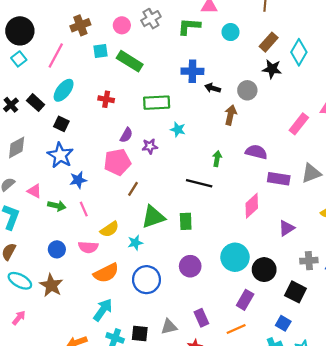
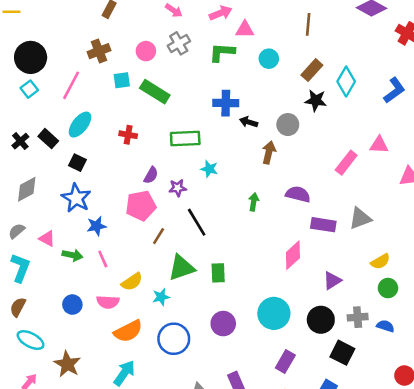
black line: (199, 183) -> (197, 222), moved, turned 45
black circle: (264, 270) -> (321, 320), moved
brown star: (51, 285) -> (67, 364), moved

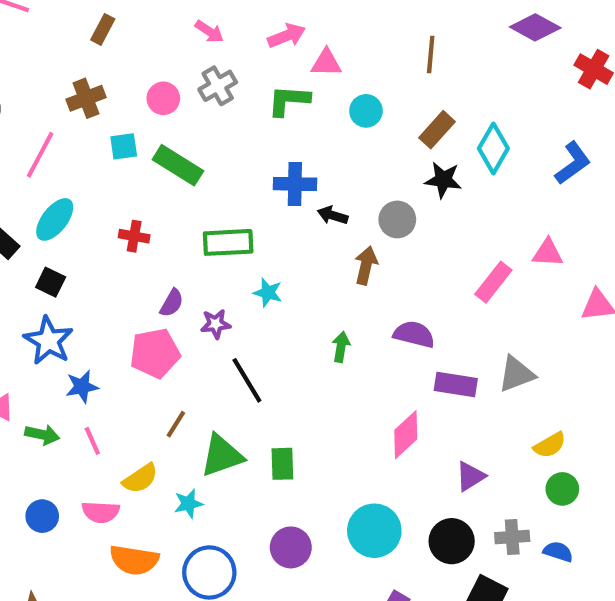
brown line: (159, 236) -> (176, 424), moved
orange semicircle: (128, 331) -> (134, 560), turned 36

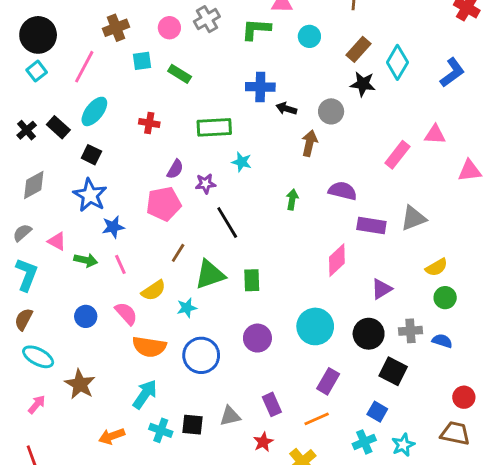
green rectangle: (178, 165) -> (180, 74), size x0.7
pink semicircle: (101, 512) -> (126, 313), turned -135

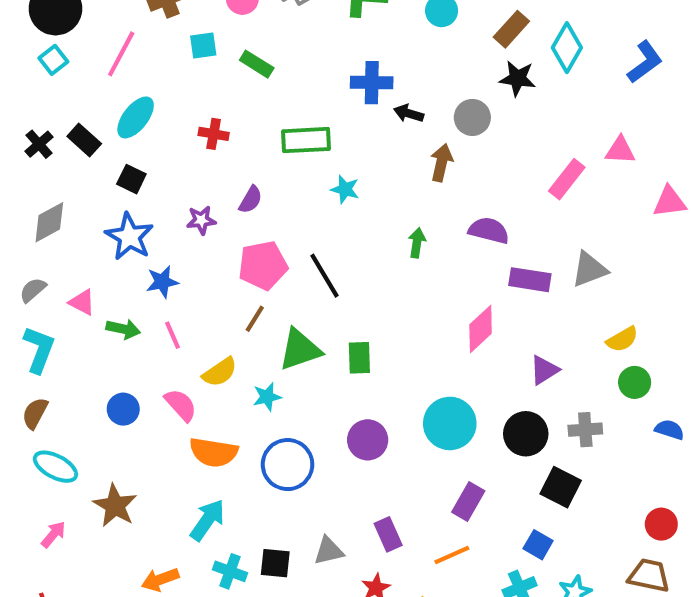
purple star: (206, 184) -> (201, 220), moved
pink pentagon: (164, 204) -> (263, 265), moved
blue semicircle: (442, 341) -> (670, 430), moved

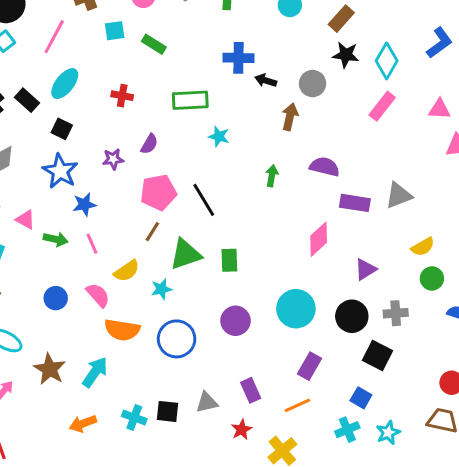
cyan diamond: (567, 48) -> (387, 61), moved
pink triangle: (620, 150) -> (439, 109), moved
pink rectangle: (567, 179) -> (382, 106), moved
cyan arrow: (207, 520) -> (95, 372), moved

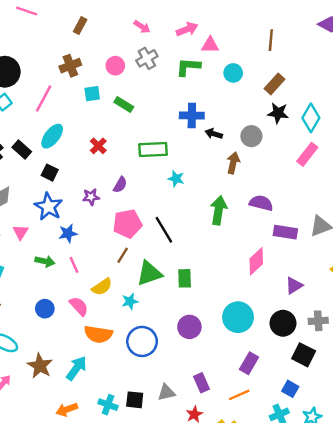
red cross: (122, 96) -> (98, 146), turned 35
green arrow: (272, 176) -> (219, 210), size x1.6
pink triangle: (25, 220) -> (21, 232), moved, turned 35

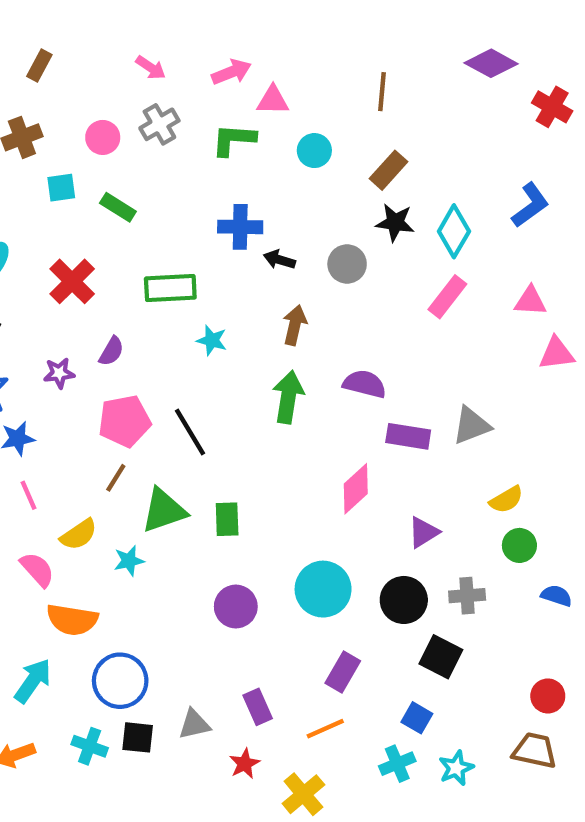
red cross: (98, 146) -> (72, 281), size x1.5
brown arrow: (233, 163) -> (295, 325), moved
blue circle: (142, 341) -> (120, 681), moved

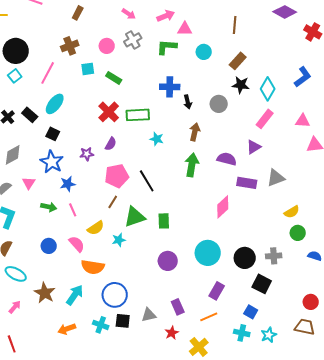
black arrow: (279, 260) -> (188, 102), turned -120
red cross: (72, 281) -> (109, 112), moved
purple triangle: (423, 532) -> (254, 147), moved
cyan cross: (397, 764) -> (242, 333), turned 35

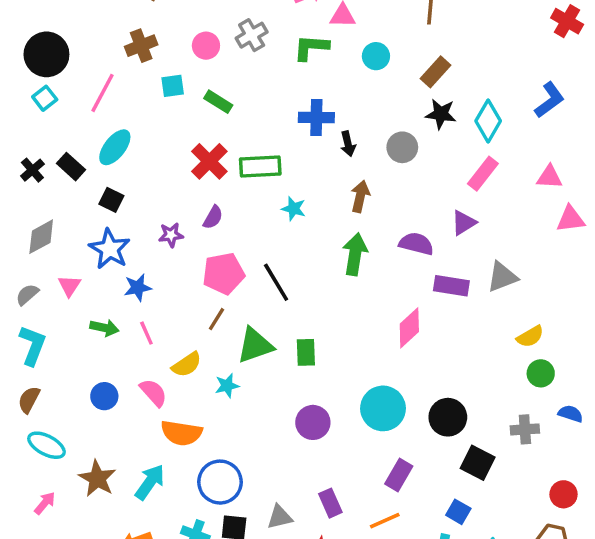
gray cross: (274, 256) -> (525, 429), moved

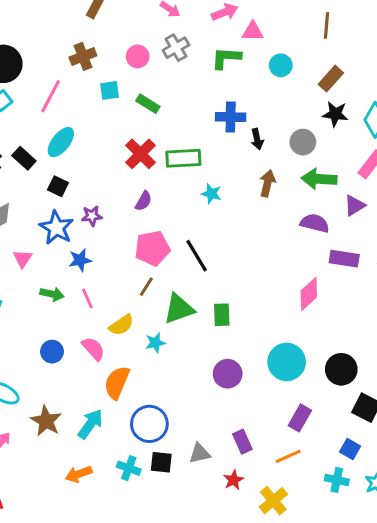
purple star: (171, 235) -> (92, 216), moved
green arrow: (355, 254) -> (319, 179), moved, turned -96
orange semicircle: (181, 433) -> (117, 383), turned 104

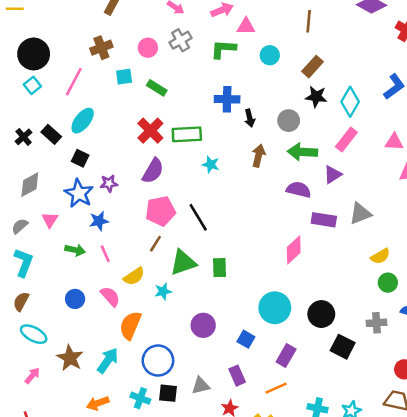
purple semicircle: (143, 201) -> (153, 171), size x1.5
purple circle: (228, 374) -> (203, 325), moved
blue square: (350, 449) -> (246, 339), moved

